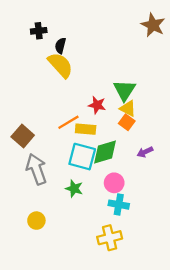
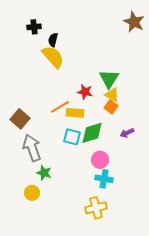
cyan square: (82, 157) -> (72, 137), size x0.7
green star: (74, 189) -> (44, 173), moved

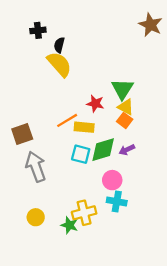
brown square: (20, 119) -> (22, 134), turned 30
purple arrow: (127, 133) -> (127, 150), moved
green star: (44, 173) -> (69, 225), moved
yellow cross: (96, 208) -> (84, 213), moved

